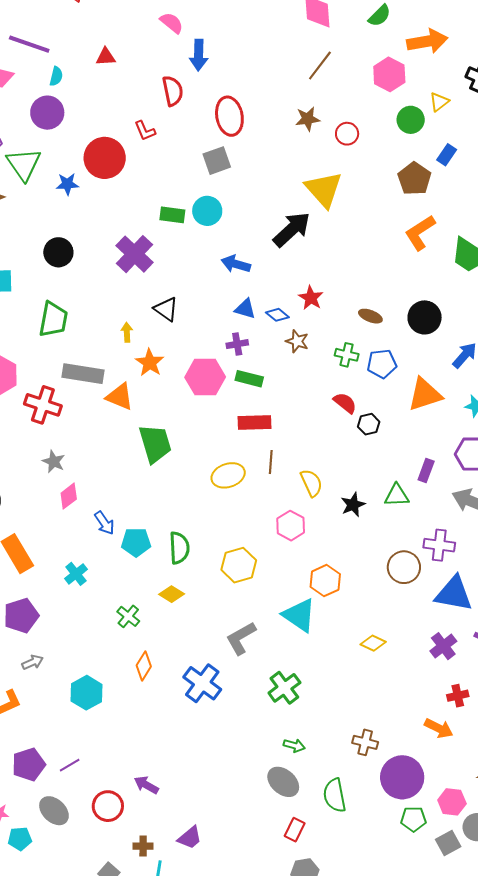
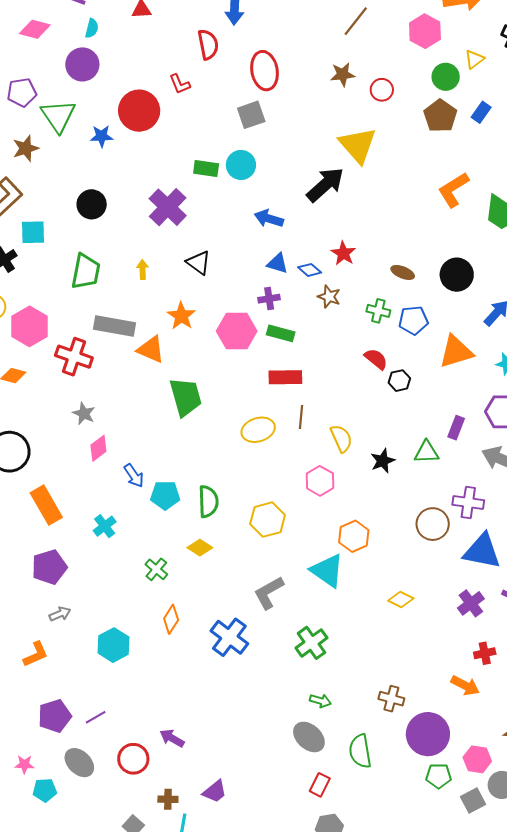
brown pentagon: (414, 179) -> (440, 116), moved
yellow arrow: (127, 332) -> (143, 270), moved

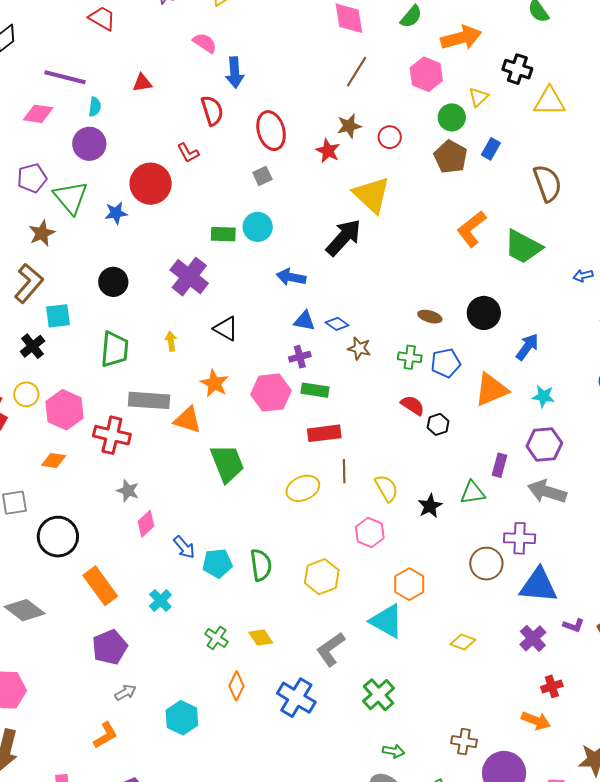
gray square: (251, 115) -> (262, 176), size x0.7
red star: (343, 253) -> (328, 151), moved
yellow diamond: (200, 548) -> (261, 638), moved, turned 30

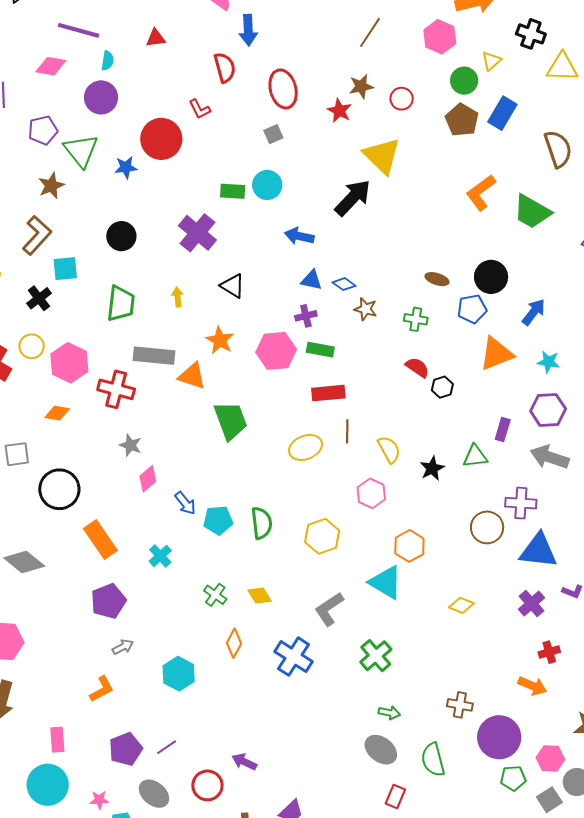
blue rectangle: (491, 149) -> (502, 113), size x1.5
blue pentagon: (446, 363) -> (472, 309), moved

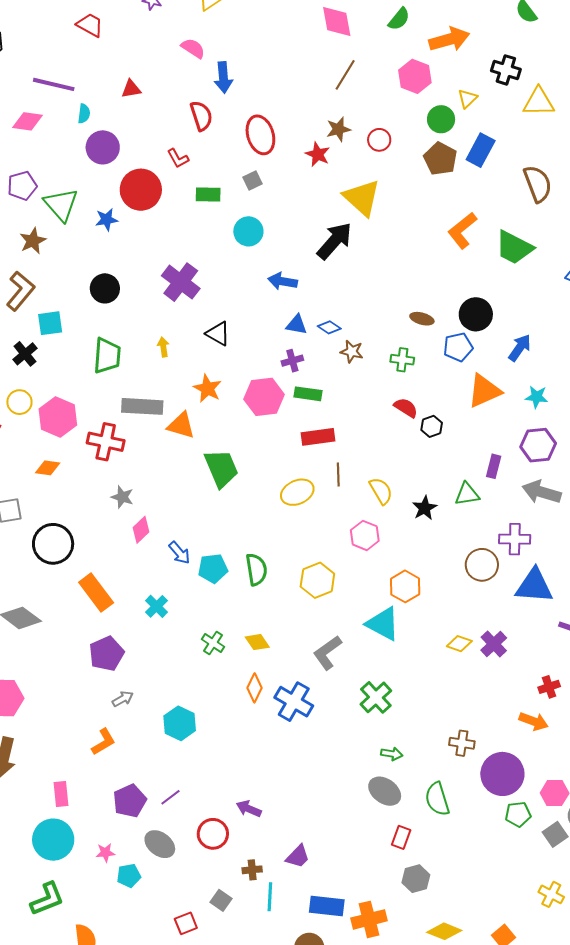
purple circle: (101, 97) -> (103, 147), moved
green rectangle: (233, 191) -> (208, 195), moved
purple cross: (532, 604) -> (494, 644), moved
orange diamond: (234, 643) -> (254, 688), moved

